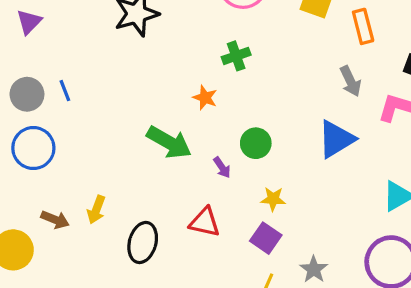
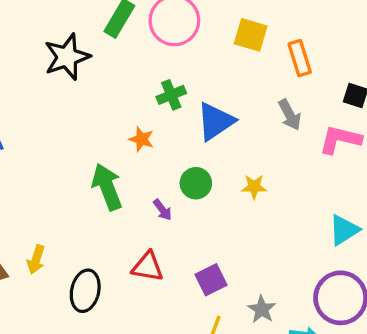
blue triangle: (336, 139) -> (215, 121), moved
green arrow: (169, 142) -> (107, 187), turned -138
yellow star: (273, 199) -> (254, 187), moved
purple square: (266, 238) -> (211, 280), turned 32

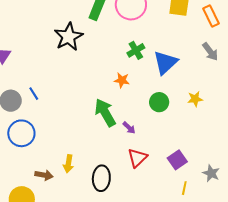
purple arrow: (163, 210) -> (129, 128), moved
red triangle: (148, 267) -> (137, 158), turned -45

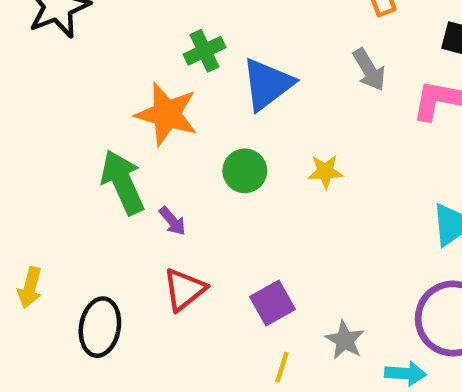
orange star: (122, 80) -> (167, 114), size x1.8

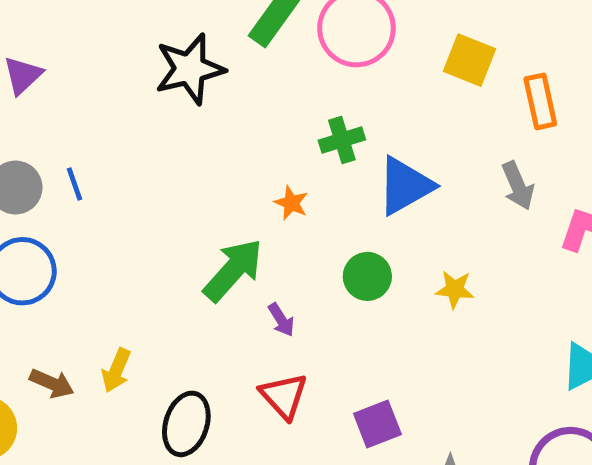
orange star: (167, 114) -> (291, 203), size x0.5
green arrow: (123, 182) -> (233, 270), turned 58
red triangle: (184, 289) -> (284, 396), turned -42

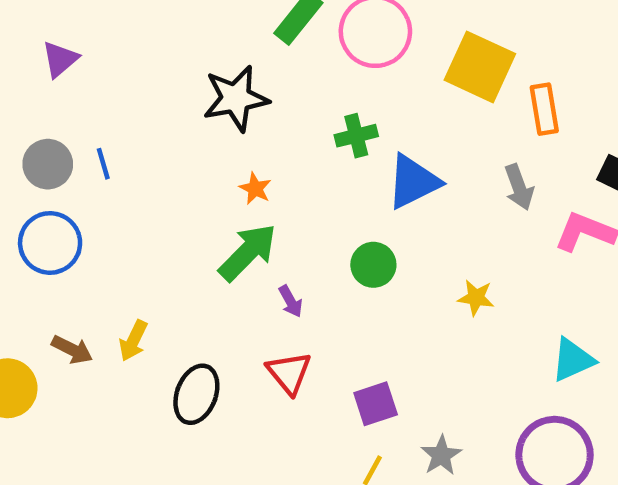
yellow square: (470, 60) -> (480, 67), size x1.4
black star: (190, 69) -> (236, 98), moved
orange star: (291, 203) -> (255, 188), moved
yellow star: (455, 289) -> (476, 298), moved

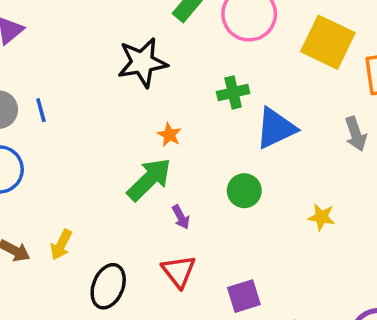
orange star: (255, 188) -> (169, 135), moved

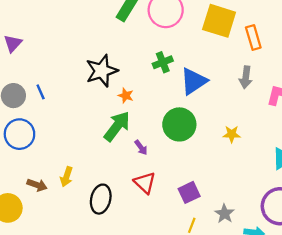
black star: (142, 62) -> (102, 71), moved
gray arrow: (356, 134) -> (246, 77), turned 35
green circle: (244, 191) -> (179, 124), size x1.5

